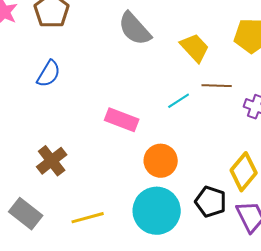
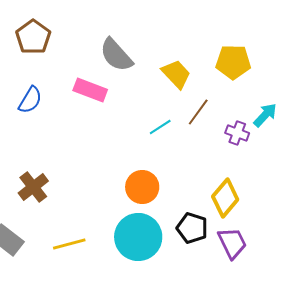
brown line: (217, 86) -> (198, 112), turned -56
pink rectangle: (122, 120) -> (90, 90), moved

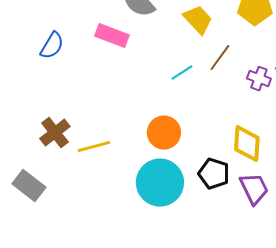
yellow diamond: (225, 198) -> (247, 144), turned -36
yellow line: (69, 244) -> (94, 147), moved

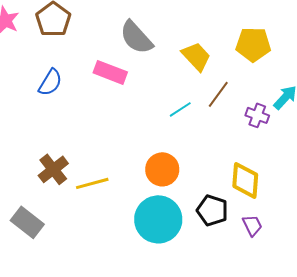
purple trapezoid: (254, 189) -> (252, 225), size x0.7

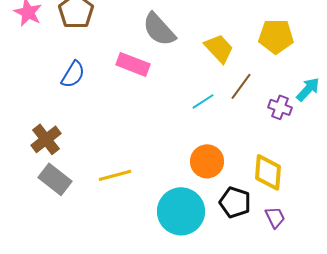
brown cross: (53, 169) -> (46, 139), moved
orange circle: (162, 169) -> (207, 161), moved
gray rectangle: (27, 222) -> (55, 179), moved

